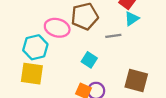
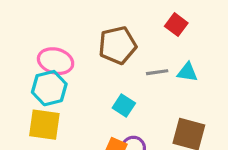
cyan triangle: (132, 19) -> (187, 72), moved, turned 42
pink ellipse: (57, 28) -> (56, 61), moved

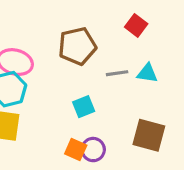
cyan square: (124, 106) -> (84, 107), turned 35

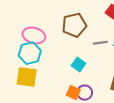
cyan square: (84, 107) -> (78, 65), turned -32

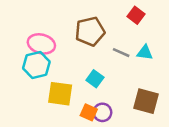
gray line: (100, 43) -> (121, 53), turned 32
yellow square: (27, 77) -> (60, 94), moved

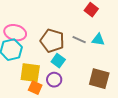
brown pentagon: (90, 31) -> (52, 41), moved, turned 30
orange square: (89, 112) -> (35, 88), moved
purple circle: (102, 112) -> (54, 80), moved

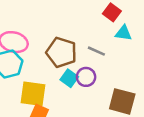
cyan triangle: (98, 40) -> (123, 33), moved
purple circle: (54, 80) -> (86, 77), moved

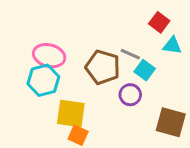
gray line: (96, 51) -> (130, 54), moved
cyan square: (69, 78) -> (145, 70), moved

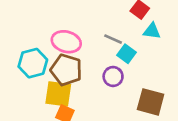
pink ellipse: (49, 56) -> (66, 42), moved
brown pentagon: (103, 67) -> (66, 70), moved

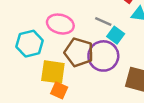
brown pentagon: (66, 70) -> (79, 52), moved
purple circle: (113, 76) -> (103, 56), size x1.6

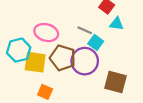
yellow square: (53, 72) -> (35, 62), moved

